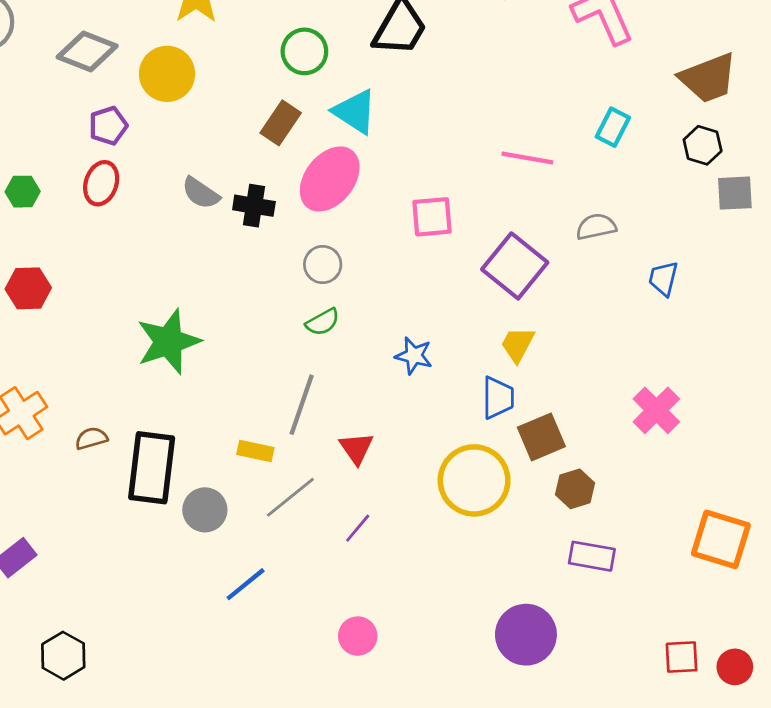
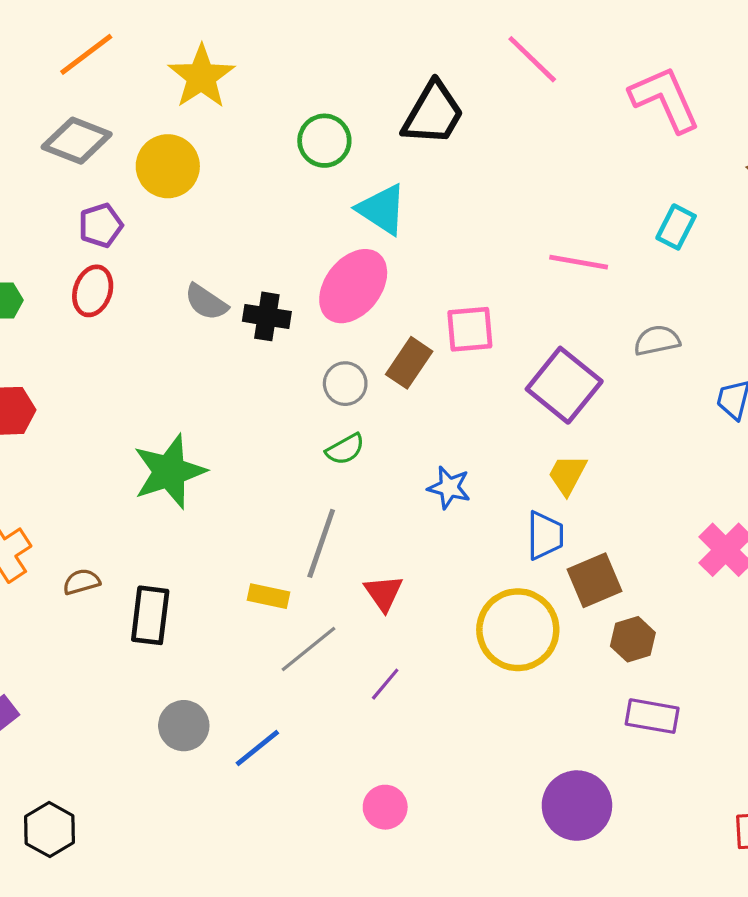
brown rectangle: (281, 123) -> (409, 363), moved
black rectangle: (152, 468) -> (150, 615), size x0.7
gray circle: (205, 510) -> (184, 726), moved

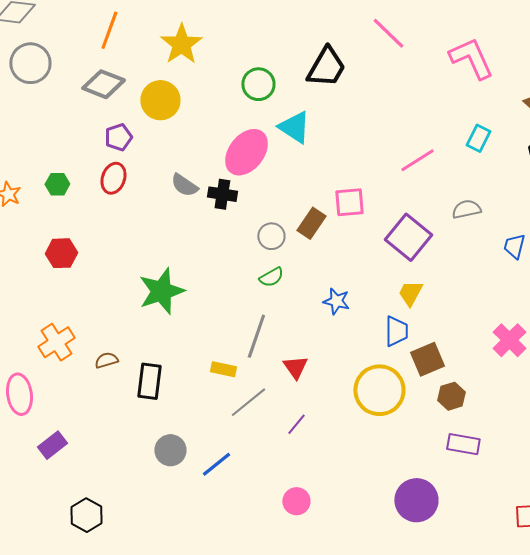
orange line: (86, 54) -> (109, 30), turned -33
pink line: (579, 262) -> (417, 160), turned -42
pink ellipse: (353, 286) -> (246, 152), moved

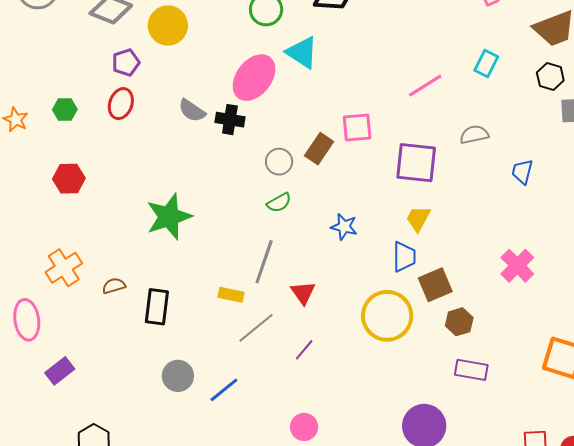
purple square: (408, 237) -> (416, 163), turned -33

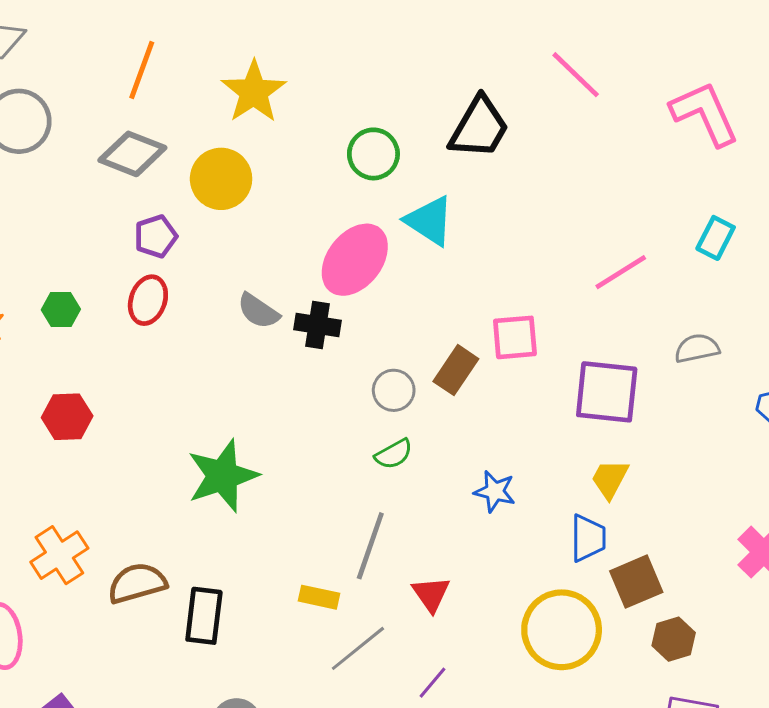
brown semicircle: (114, 286) -> (137, 583), size x1.6

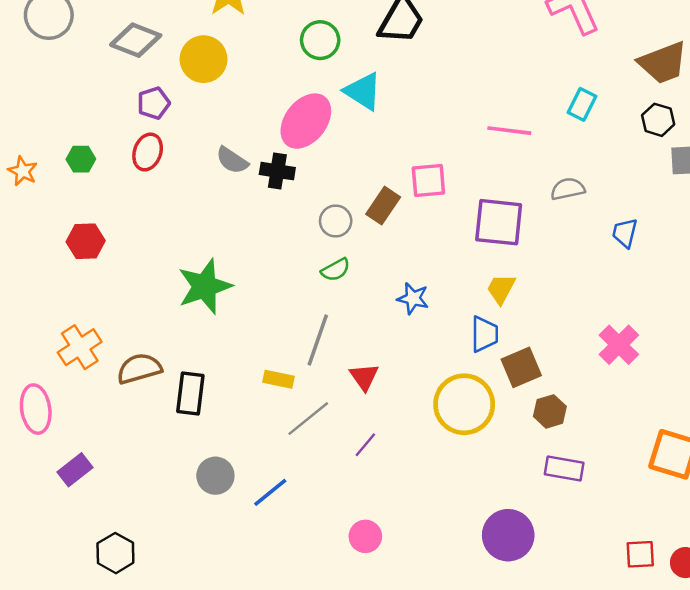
pink line: (621, 272) -> (509, 131), turned 39

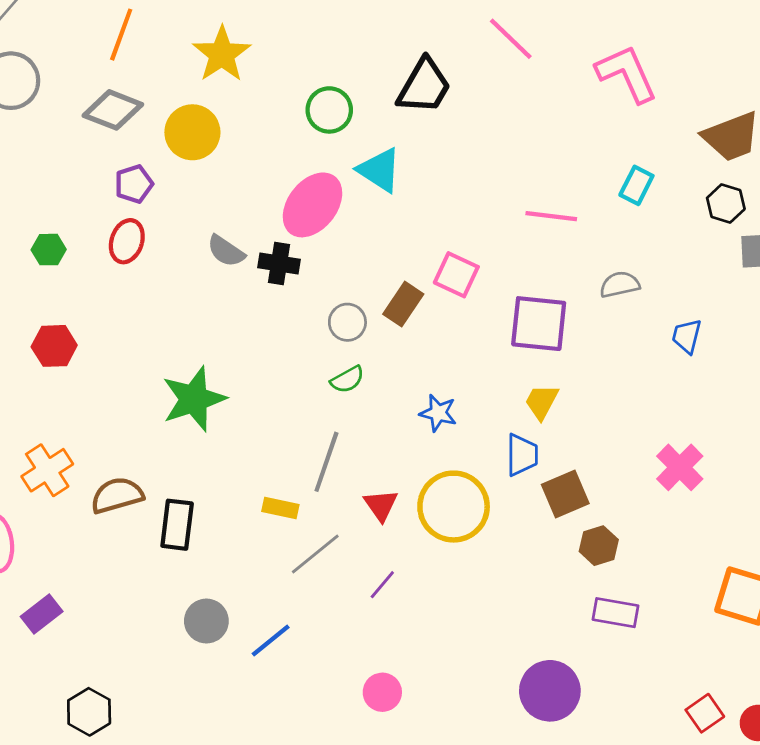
pink square: (428, 181) -> (456, 275), turned 30
yellow circle: (464, 404) -> (454, 507), moved
red square: (640, 554) -> (705, 713), turned -32

